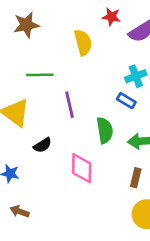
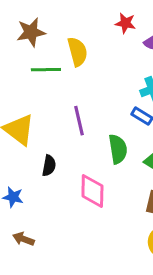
yellow semicircle: (83, 42) -> (77, 52), moved
green line: (40, 75) -> (46, 70), moved
black semicircle: (42, 145) -> (49, 166), turned -48

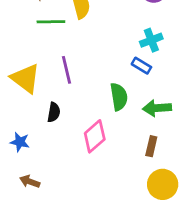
purple line: (79, 121) -> (66, 70), moved
pink diamond: (92, 191) -> (95, 136), turned 48

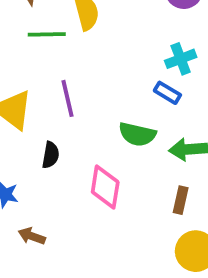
green semicircle: (119, 97) -> (137, 134), turned 112
pink diamond: (95, 136) -> (105, 187), turned -40
brown arrow: (30, 182) -> (32, 236), moved

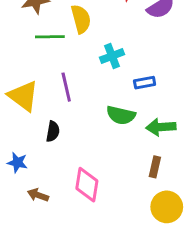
cyan cross: (181, 59) -> (112, 56), moved
blue rectangle: (167, 93) -> (145, 83), turned -42
pink diamond: (105, 187) -> (87, 185), moved

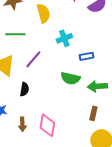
green line: (50, 37) -> (15, 34), moved
purple line: (66, 87) -> (33, 59), turned 54
brown arrow: (38, 195) -> (22, 124), moved, turned -112

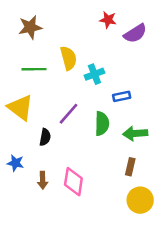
yellow semicircle: (43, 13) -> (69, 58), moved
purple line: (33, 59) -> (69, 114), moved
green semicircle: (70, 78) -> (102, 124), turned -102

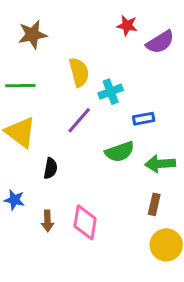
green line: (34, 69) -> (20, 86), moved
purple line: (69, 114) -> (79, 120), moved
green semicircle: (102, 124) -> (120, 152), turned 70

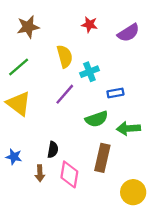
red star: (127, 26) -> (89, 25), moved
green line: (20, 86) -> (19, 67), turned -40
black semicircle: (50, 168) -> (53, 150), moved
brown rectangle: (154, 204) -> (102, 158), moved, size x1.6

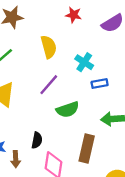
cyan cross: (89, 72) -> (84, 62), moved, turned -36
green semicircle: (97, 119) -> (68, 109), moved
brown arrow: (40, 173) -> (16, 159), moved

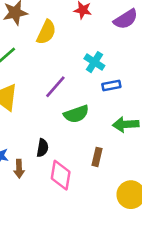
yellow semicircle: (49, 47) -> (46, 32), moved, turned 40
brown rectangle: (87, 149) -> (97, 157), size x0.6

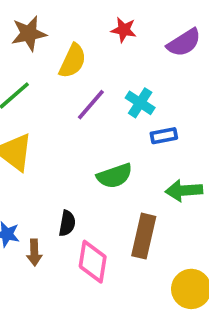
purple line: (55, 87) -> (91, 105), moved
brown rectangle: (97, 157) -> (144, 236), size x1.6

